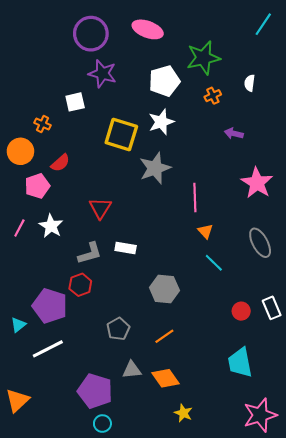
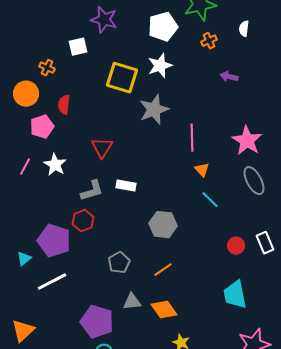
red semicircle: (60, 163) -> (64, 105), turned 138
pink star: (257, 183) -> (247, 141), moved

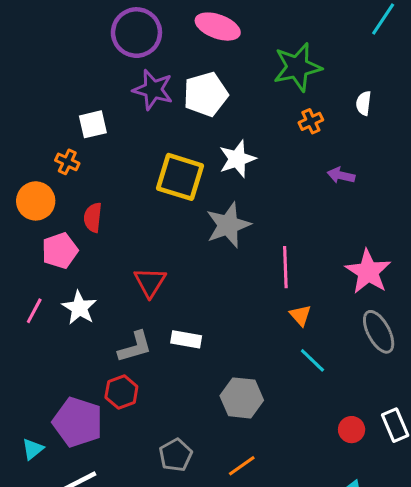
white pentagon: (163, 27) -> (206, 94), moved
white square: (78, 47) -> (93, 124), moved

